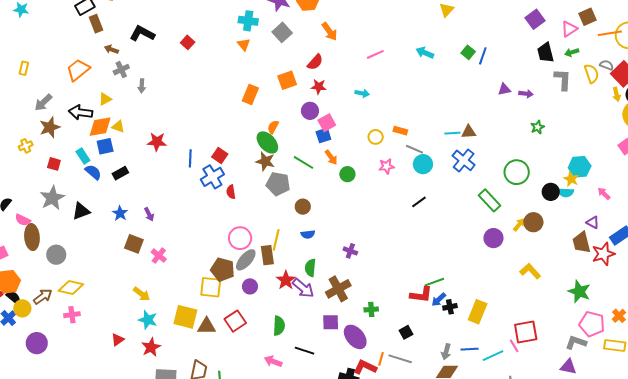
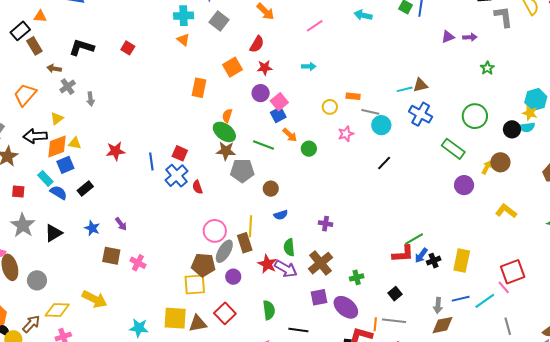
yellow arrow: (142, 294) -> (95, 299), moved, size x1.4

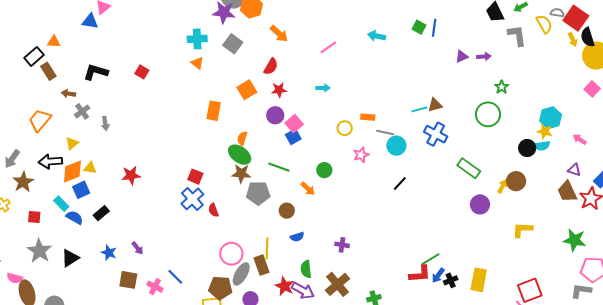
green circle: (475, 116) -> (488, 114), moved
orange arrow: (290, 135) -> (308, 189), moved
blue line: (151, 161) -> (175, 277), moved, turned -36
yellow L-shape: (506, 211) -> (522, 230), turned -35

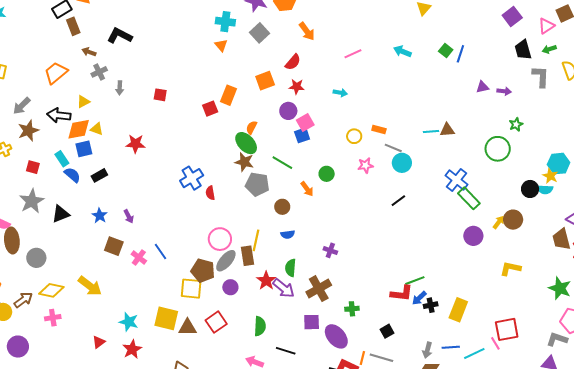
red square: (142, 72) -> (160, 95), moved, turned -32
blue cross: (436, 134) -> (457, 180), moved
red square: (195, 177) -> (210, 109), moved, turned 35

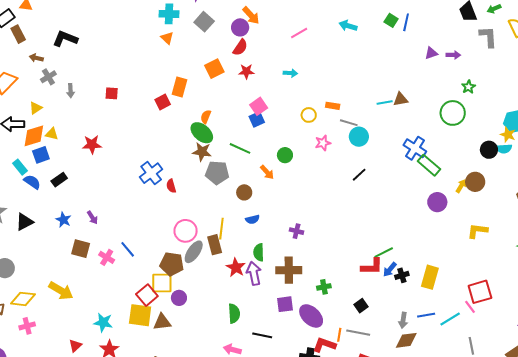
purple circle: (288, 111) -> (240, 27), moved
purple circle: (230, 287) -> (179, 298), moved
purple arrow: (284, 288) -> (254, 273), turned -135
brown cross: (319, 289) -> (289, 270), turned 35
red square: (216, 322) -> (147, 295), moved

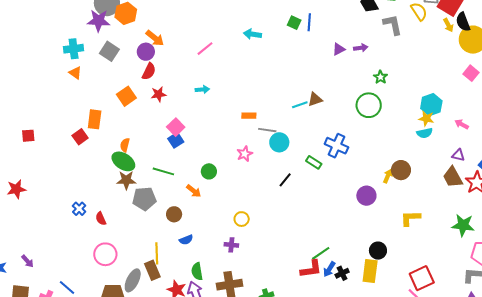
yellow circle: (309, 115) -> (242, 219), moved
black circle: (489, 150) -> (378, 251), moved
green rectangle: (429, 165) -> (314, 162), moved, size x0.7
blue cross: (151, 173) -> (79, 209), size x0.6
pink circle: (186, 231) -> (105, 254), moved

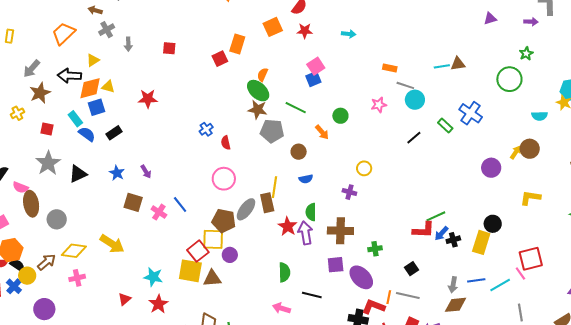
purple arrow: (361, 48) -> (531, 22), moved
cyan semicircle: (425, 133) -> (540, 116), moved

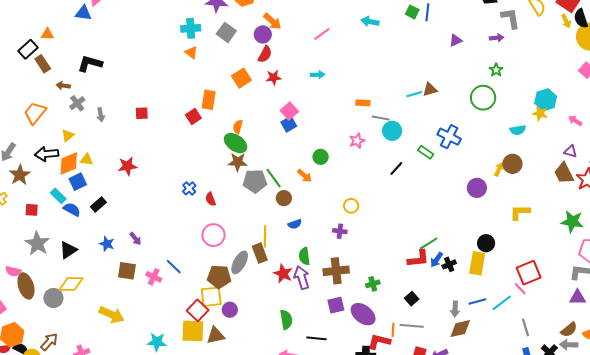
green line: (296, 108) -> (274, 178), moved, turned 35
yellow diamond: (74, 251) -> (71, 284), moved

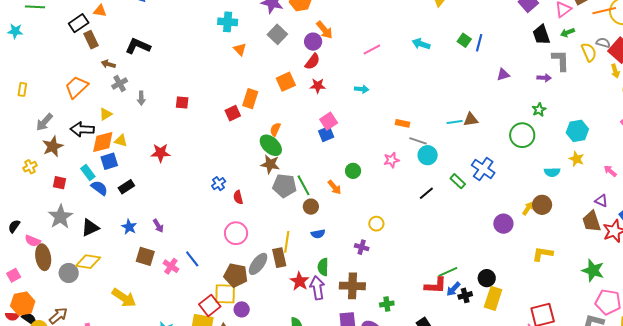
cyan cross: (191, 28) -> (228, 22), moved
cyan hexagon: (546, 100) -> (577, 131), moved
black circle: (486, 243) -> (487, 278), moved

